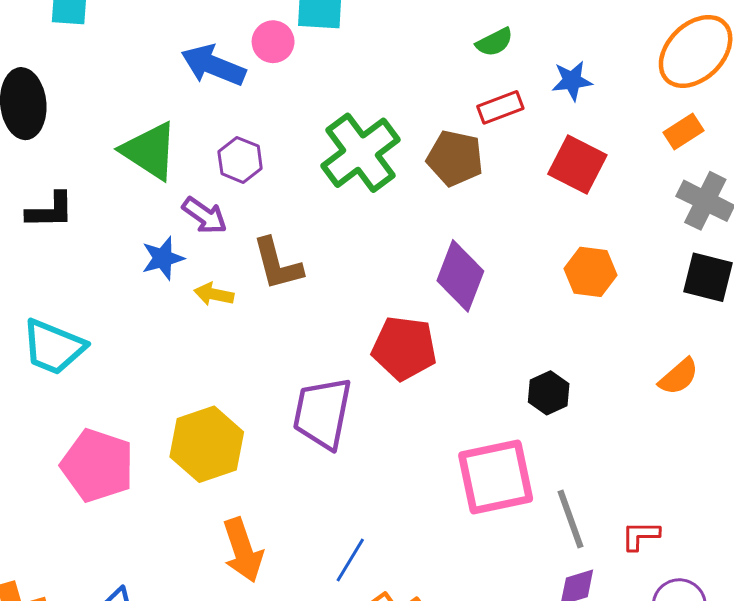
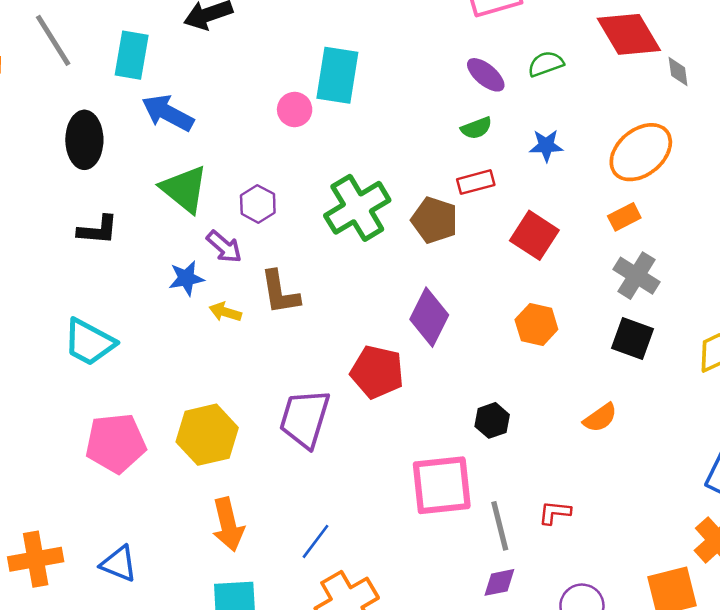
blue arrow: (213, 65) -> (168, 113), moved
blue star: (572, 81) -> (546, 146), moved
pink pentagon: (97, 465) -> (116, 443), turned -30
red L-shape: (640, 536) -> (555, 513), moved

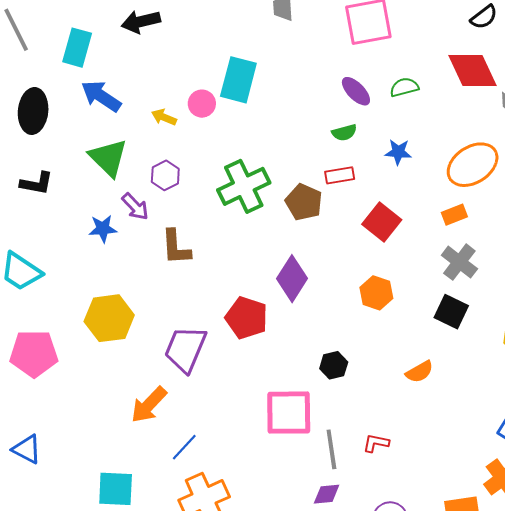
yellow arrow: (225, 312) -> (164, 117), moved
yellow hexagon: (207, 435) -> (109, 318), moved
orange arrow: (228, 524) -> (149, 405), moved, turned 51

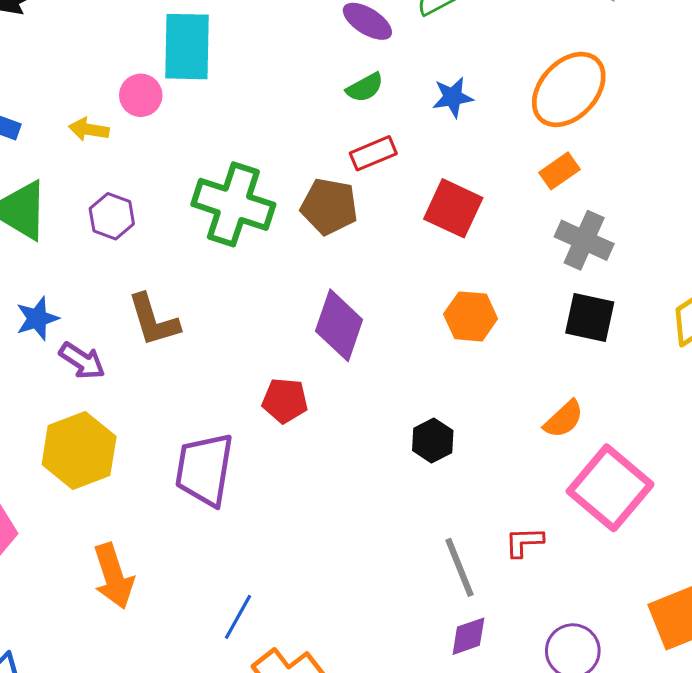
green cross: (244, 186) -> (233, 204), turned -33
purple arrow: (135, 207) -> (82, 361), moved
red pentagon: (247, 318) -> (285, 401), size x0.7
orange arrow: (149, 405) -> (113, 576), moved, turned -48
pink square: (289, 413) -> (610, 488), moved, turned -36

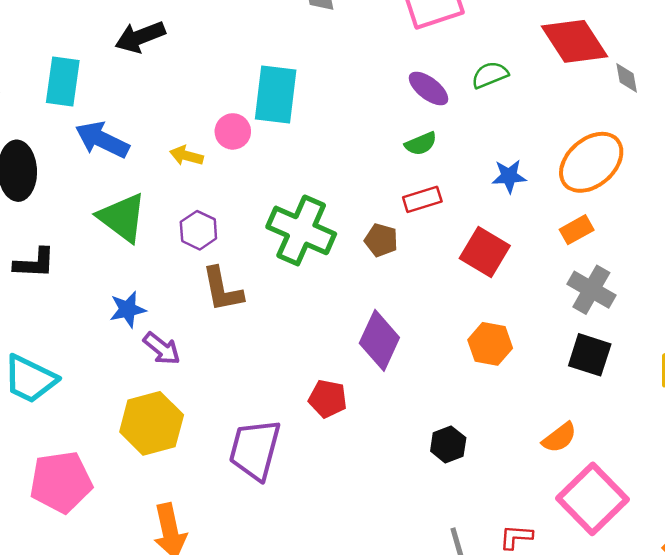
blue star: (453, 97) -> (509, 176), moved
brown pentagon: (329, 206) -> (381, 240), size x0.7
brown L-shape: (153, 320) -> (222, 289), moved

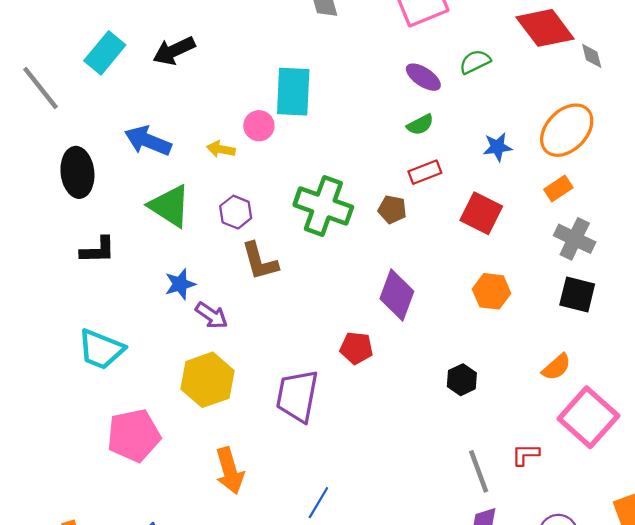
cyan rectangle: (63, 82) -> (105, 53), moved, turned 36

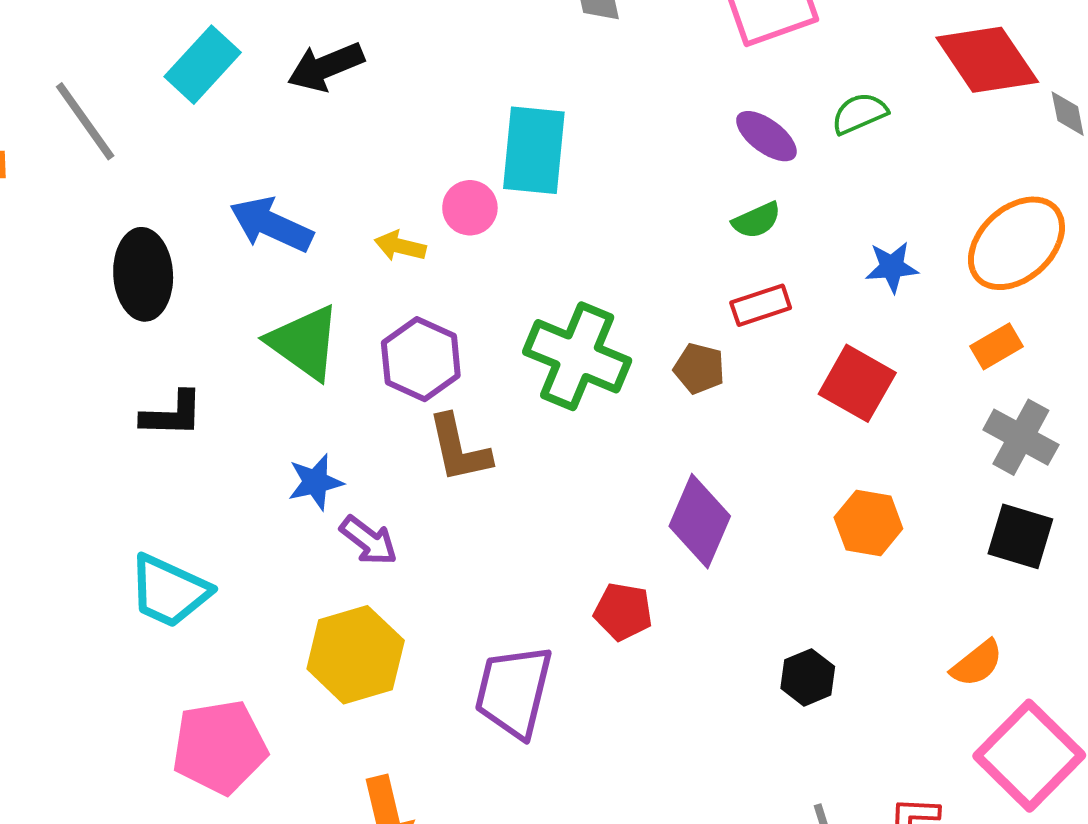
purple hexagon: (236, 212) -> (421, 359), size x1.4

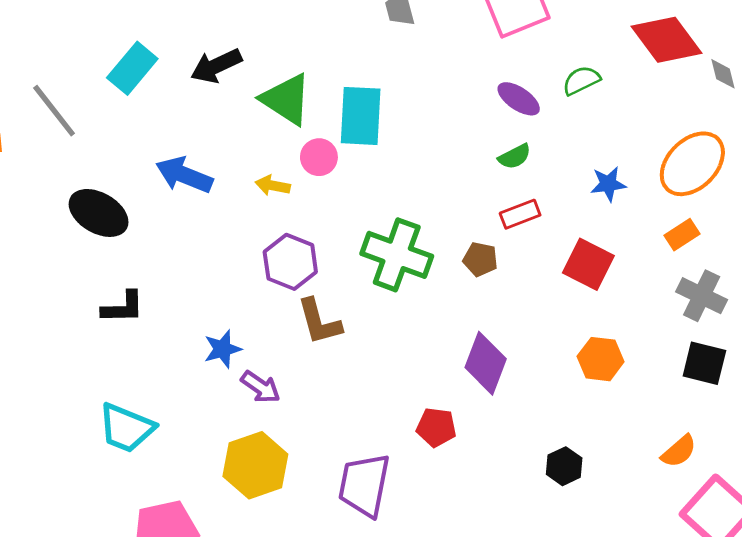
black ellipse: (143, 274) -> (99, 213), turned -54
green triangle: (304, 342) -> (286, 99), moved

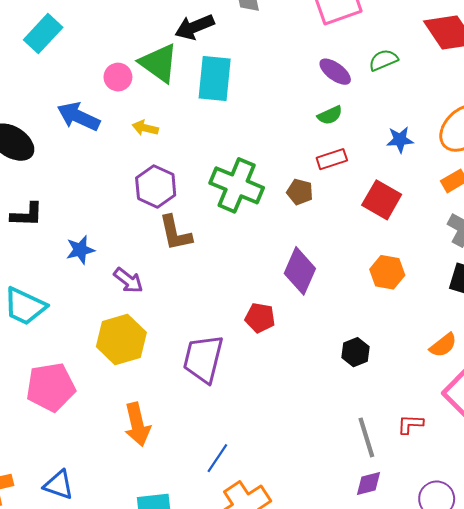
black arrow: (216, 66) -> (195, 27), moved
pink circle: (319, 157) -> (118, 77), moved
blue star: (223, 349) -> (80, 250), moved

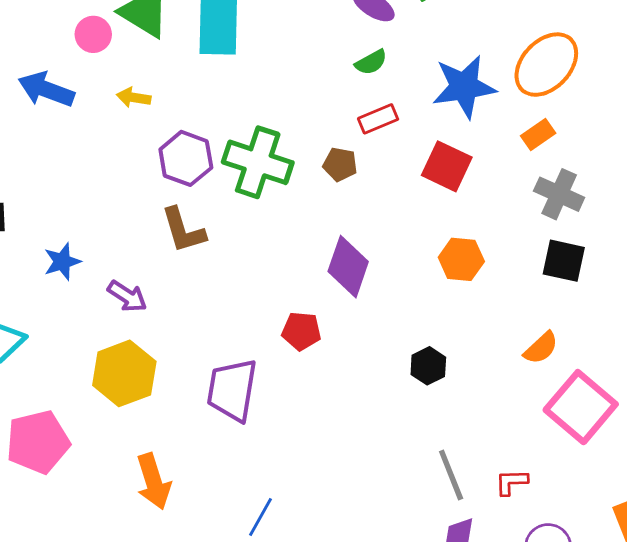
blue star: (400, 140) -> (464, 87), size x1.8
purple hexagon: (156, 187) -> (186, 158), moved
red L-shape: (410, 424) -> (511, 482), moved

